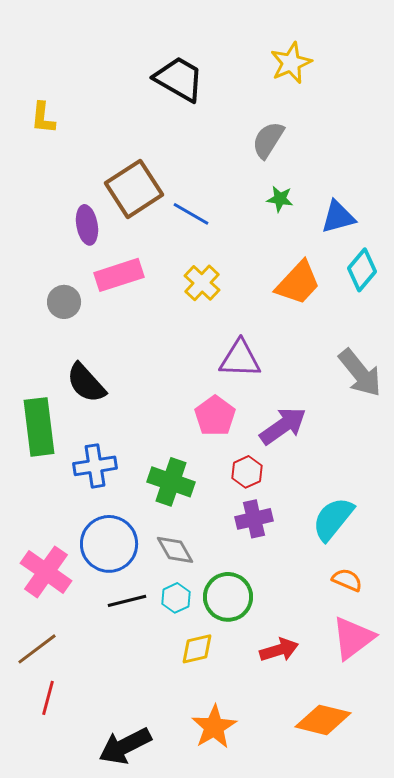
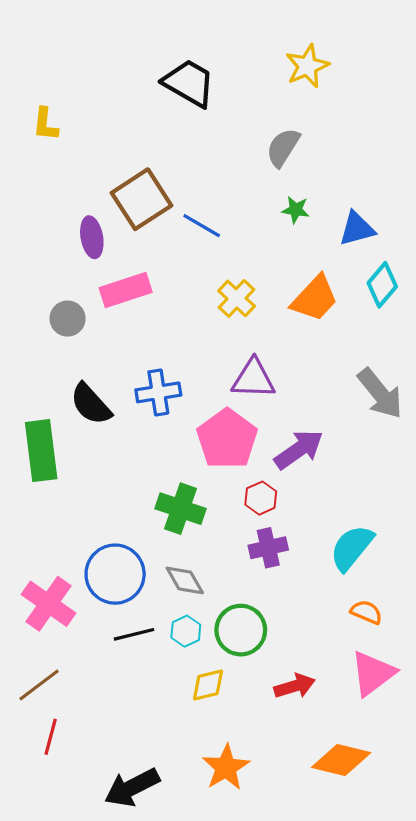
yellow cross: (202, 283) -> (237, 298), moved
pink pentagon: (215, 416) -> (227, 439), size x1.4
blue cross: (95, 466) -> (158, 392), moved

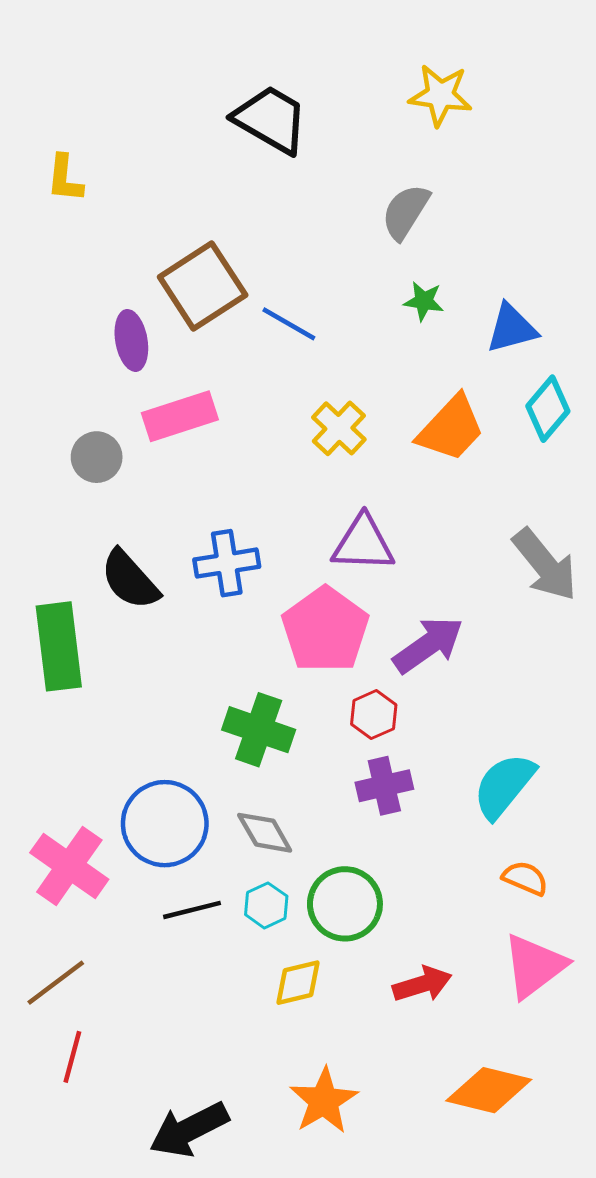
yellow star: (307, 66) -> (440, 95), turned 30

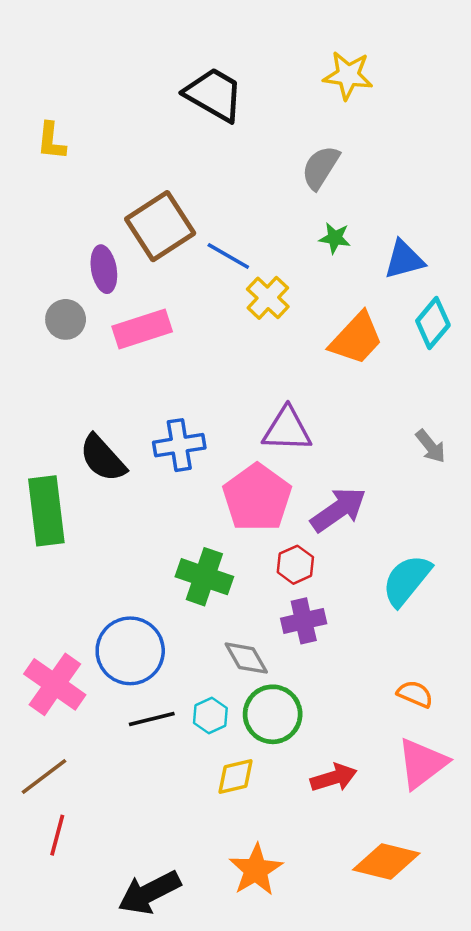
yellow cross: (339, 428) -> (268, 298), moved
gray circle: (97, 457) -> (66, 319), moved
gray arrow: (545, 565) -> (431, 446), size x0.6
cyan semicircle: (504, 786) -> (407, 580), moved
gray diamond: (265, 833) -> (246, 658), moved

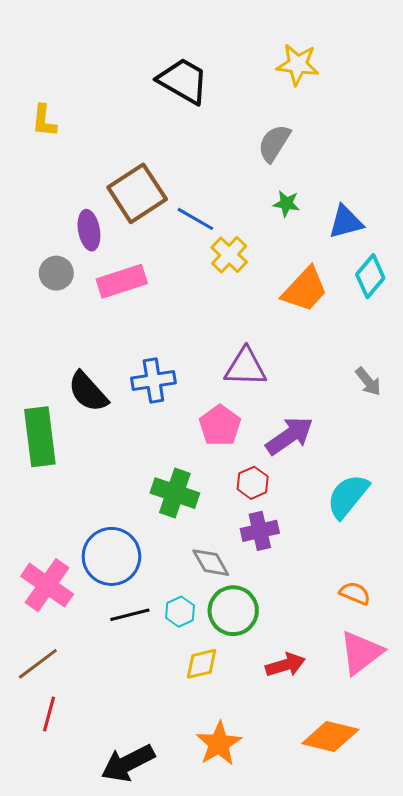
pink pentagon: (257, 498) -> (220, 426), size x0.7

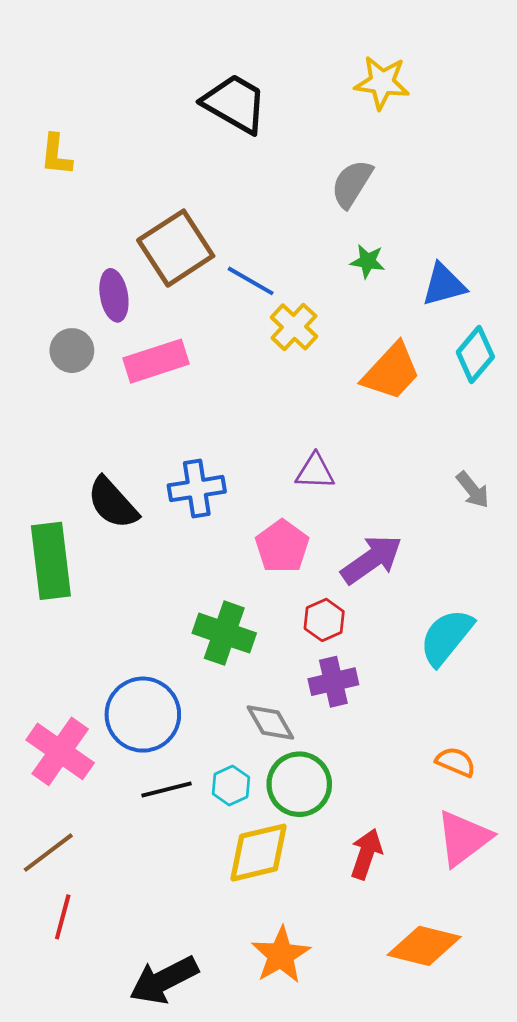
purple triangle: (245, 367) -> (315, 471), size x0.7
yellow diamond: (202, 664) -> (258, 853), size x1.5
red arrow: (285, 665) -> (366, 854), turned -54

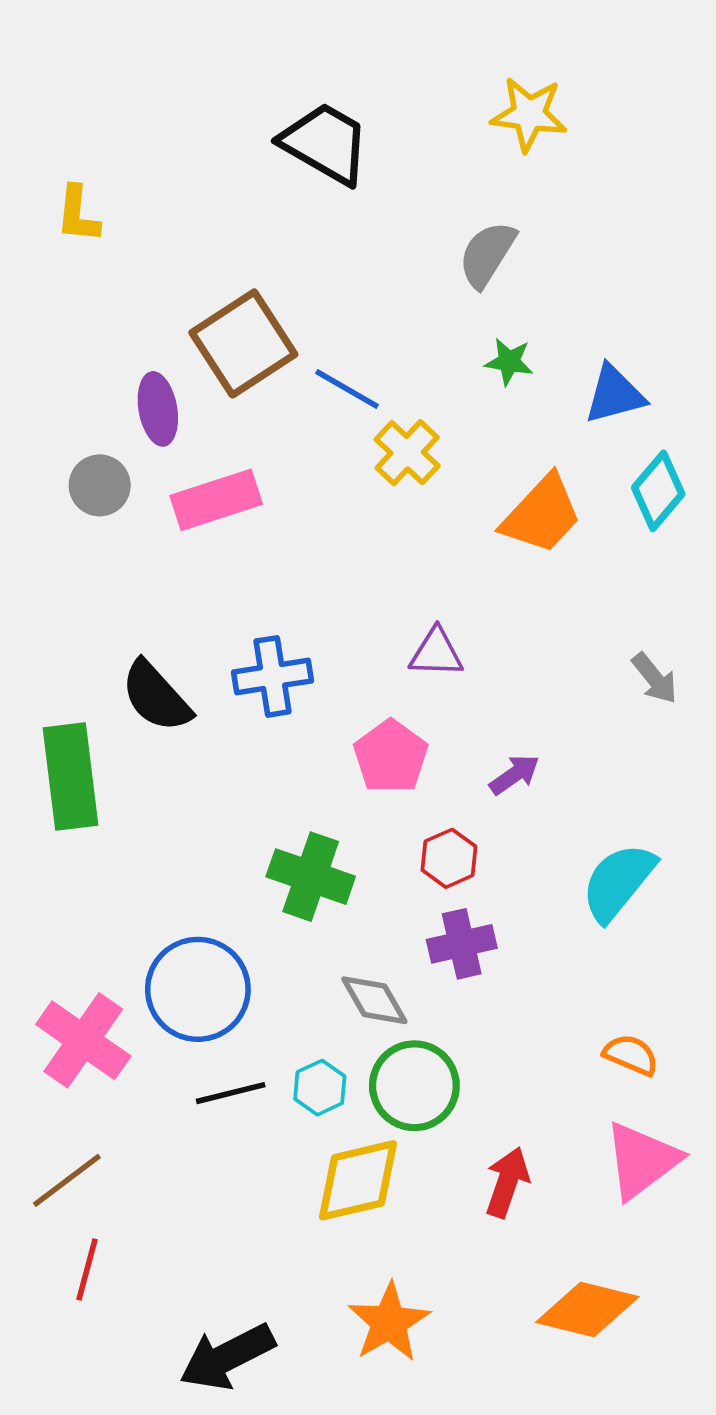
purple arrow: (372, 560) -> (514, 775), size x0.6

